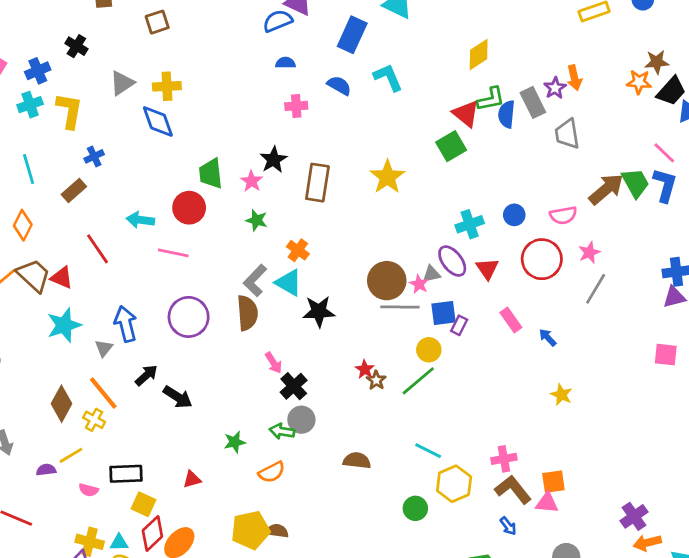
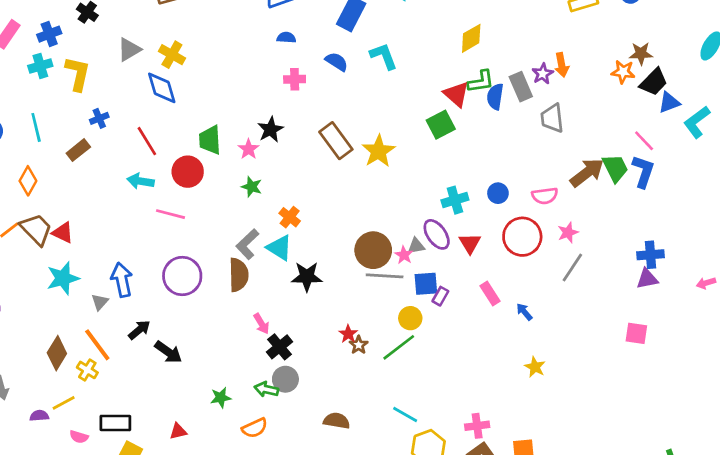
yellow cross: (167, 86) -> (172, 55), turned 30
brown rectangle: (317, 183) -> (336, 141), moved, turned -48
red line: (97, 249) -> (147, 141), moved

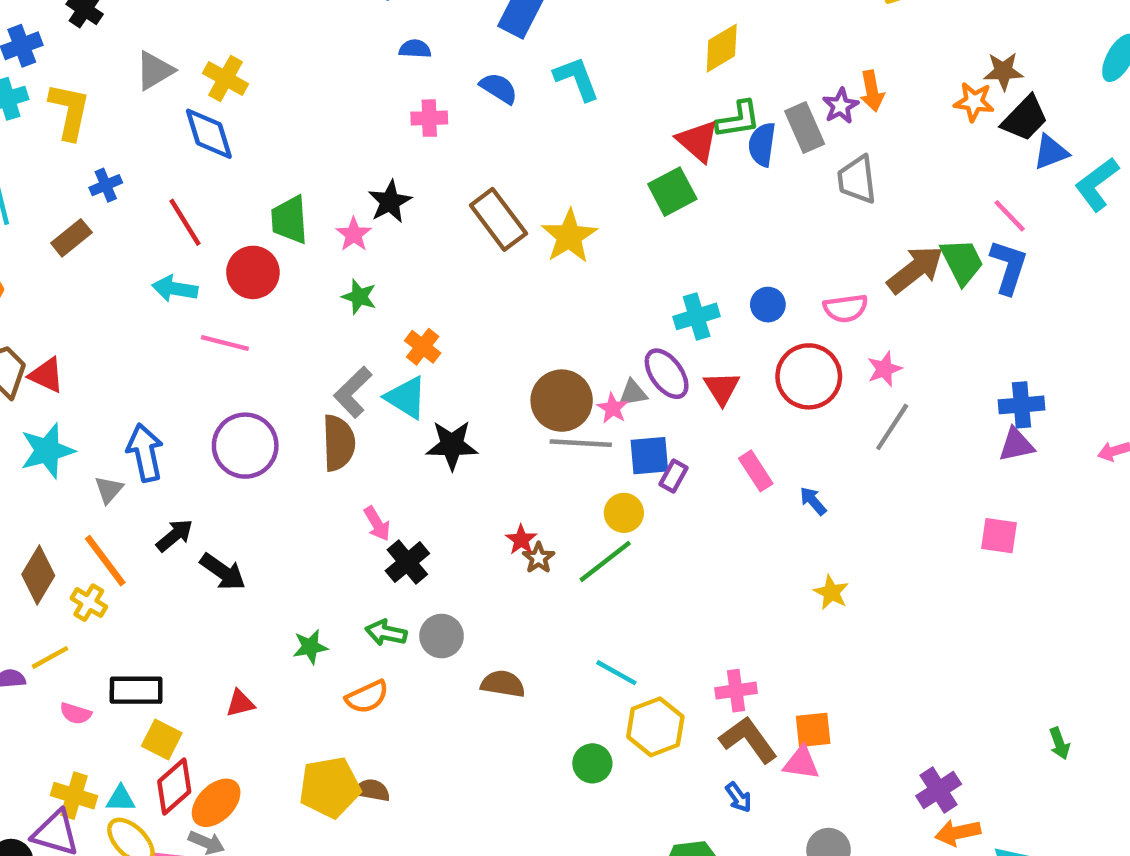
gray circle: (285, 379) -> (442, 636), moved

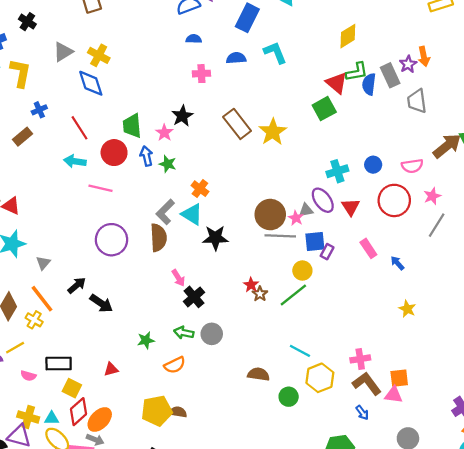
blue semicircle: (499, 88) -> (236, 58), turned -36
blue arrow: (145, 453) -> (146, 156), moved, size x0.7
brown semicircle: (503, 684) -> (258, 374), moved

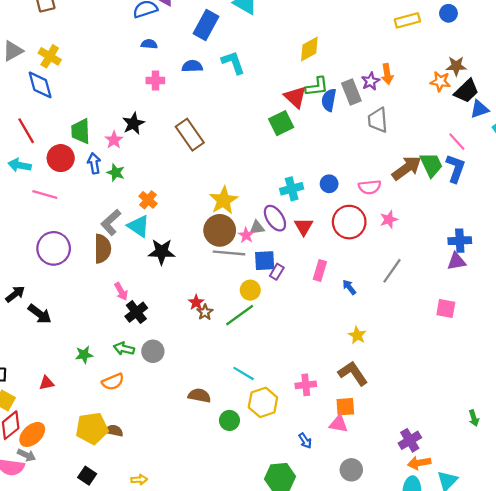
yellow star: (273, 132) -> (224, 200), moved
gray line: (437, 225) -> (392, 271), moved
pink rectangle: (368, 248) -> (320, 271), turned 48
brown L-shape: (367, 384) -> (353, 373), moved

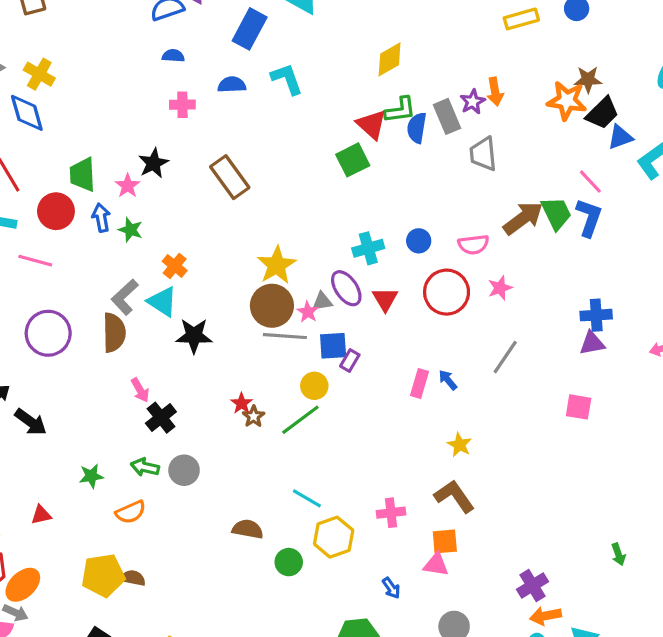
orange star: (440, 81) -> (567, 101), size x1.4
pink rectangle: (320, 271) -> (419, 384), moved

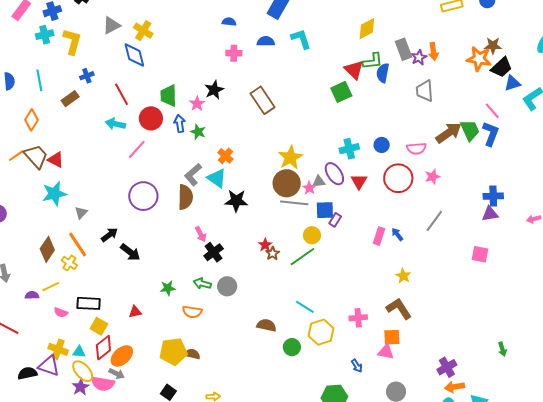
gray rectangle: (447, 116) -> (404, 49), moved
pink line: (35, 261) -> (137, 149), turned -65
orange semicircle: (131, 512) -> (192, 312), turned 30

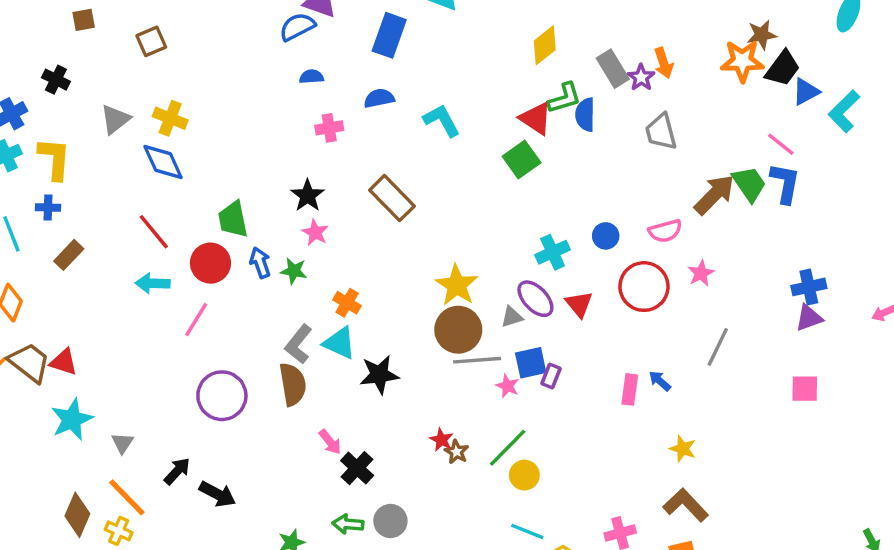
cyan L-shape: (301, 39) -> (442, 120), moved
blue cross: (87, 76) -> (48, 207), moved, turned 32
pink star: (197, 104) -> (315, 232), moved
pink star: (309, 188) -> (507, 386), moved
yellow circle: (312, 235) -> (524, 475), moved

